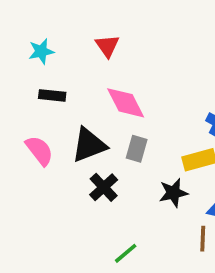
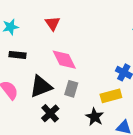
black star: (173, 193) -> (95, 117), turned -30

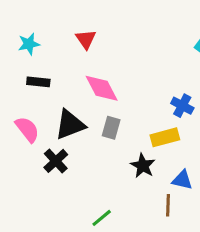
black cross: (50, 113) -> (56, 161), moved

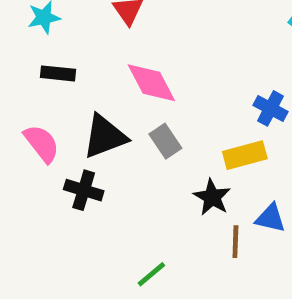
gray rectangle: (111, 128) -> (165, 141), turned -50
black cross: (56, 161) -> (84, 190), turned -30
brown line: (168, 205) -> (235, 242), moved

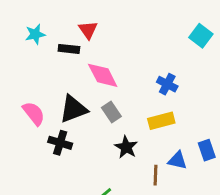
black rectangle: (58, 73) -> (69, 49), moved
blue cross: (270, 108) -> (167, 84), moved
black star: (212, 197) -> (126, 147), moved

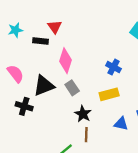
pink diamond: (103, 75) -> (66, 61), turned 45
pink semicircle: (34, 113) -> (15, 74), moved
black cross: (60, 143) -> (24, 106), moved
brown line: (155, 175) -> (86, 135), moved

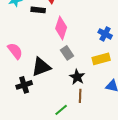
pink semicircle: (15, 74) -> (15, 51), moved
black triangle: (44, 86) -> (41, 67), moved
black cross: (24, 106) -> (24, 85), moved, turned -35

